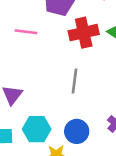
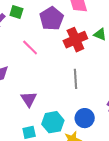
pink line: (26, 32) -> (30, 48), turned 48

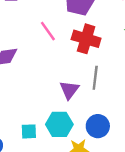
red cross: (75, 40) -> (86, 39), moved, turned 30
purple triangle: (29, 99) -> (69, 90), moved

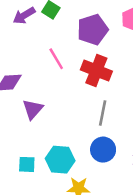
purple triangle: (69, 90) -> (33, 109), moved
blue circle: (98, 126) -> (103, 150), moved

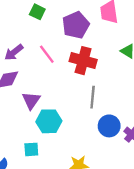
purple arrow: (24, 16) -> (14, 52), moved
blue circle: (103, 150) -> (109, 126), moved
cyan hexagon: (60, 160) -> (49, 121), moved

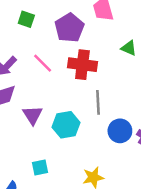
cyan hexagon: (49, 121) -> (66, 125), moved

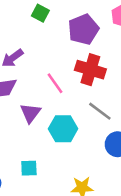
pink line: (43, 63) -> (55, 83), moved
gray line: (98, 102) -> (100, 111), turned -60

